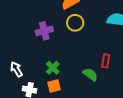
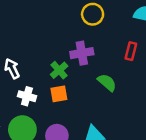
purple cross: (44, 31) -> (82, 53), moved
red rectangle: (106, 61) -> (131, 51), moved

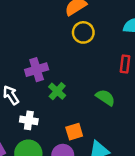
purple cross: (82, 53) -> (37, 70), moved
orange square: (59, 94) -> (74, 132), moved

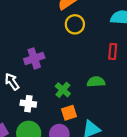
green cross: (57, 91) -> (63, 90), moved
green semicircle: (105, 98) -> (96, 82), turned -36

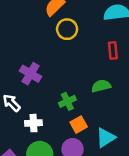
purple cross: (34, 58) -> (31, 74), turned -30
green cross: (63, 90) -> (67, 101), turned 35

